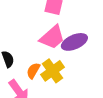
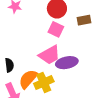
orange semicircle: (33, 71) -> (28, 79), size x1.5

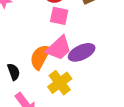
orange semicircle: (28, 79) -> (40, 57), moved

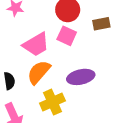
pink trapezoid: (59, 48) -> (36, 45), moved

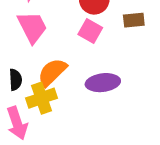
pink trapezoid: (36, 45) -> (32, 27), moved, turned -92
yellow cross: (52, 102) -> (42, 98), moved

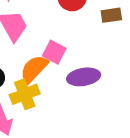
pink square: (90, 31) -> (54, 52), moved

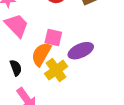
yellow cross: (25, 94) -> (56, 70), moved

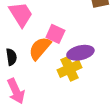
yellow cross: (56, 70) -> (70, 69), moved

